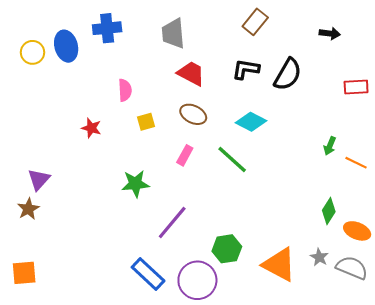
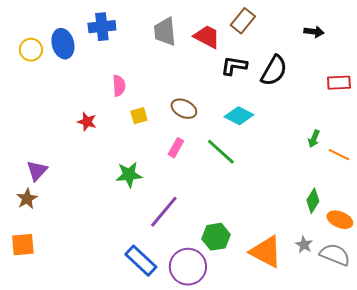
red trapezoid: (191, 73) -> (207, 37), moved
orange square: (24, 273) -> (23, 245), moved

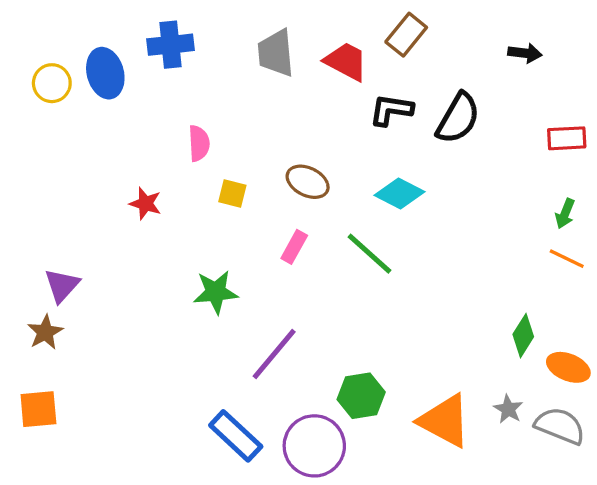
yellow square: (139, 116) -> (232, 193), turned 30
green arrow: (314, 139) -> (565, 214), moved

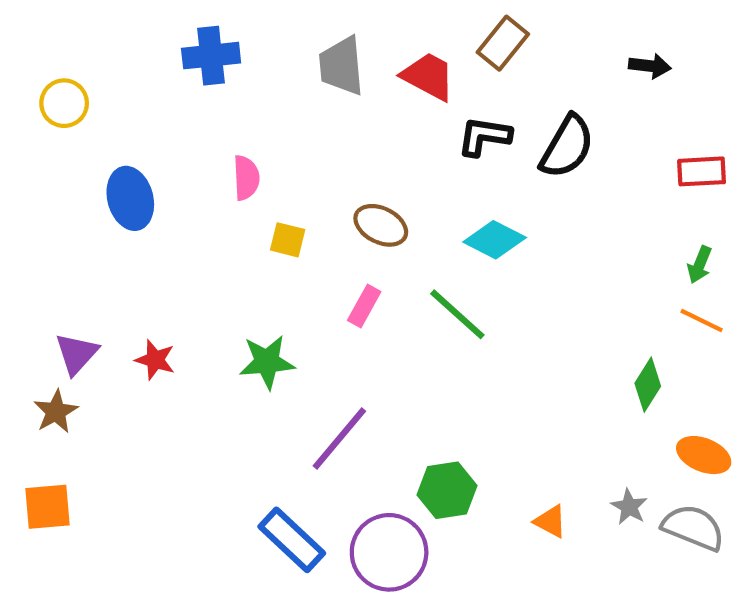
blue ellipse: (105, 73) -> (130, 198), moved
red star: (145, 203) -> (155, 360), moved
green diamond: (523, 336) -> (648, 385), moved
orange triangle: (445, 421) -> (550, 521), size x0.5

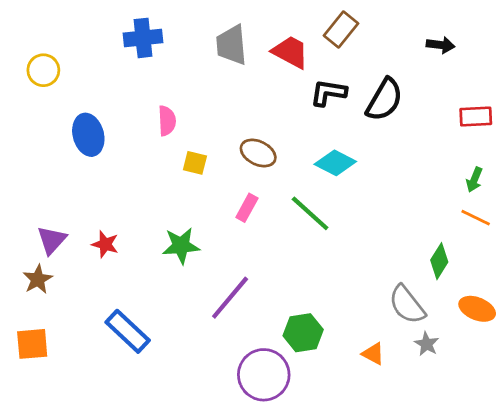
gray semicircle: (693, 527) -> (407, 305), moved, turned -150
blue rectangle: (292, 540) -> (128, 331), moved

